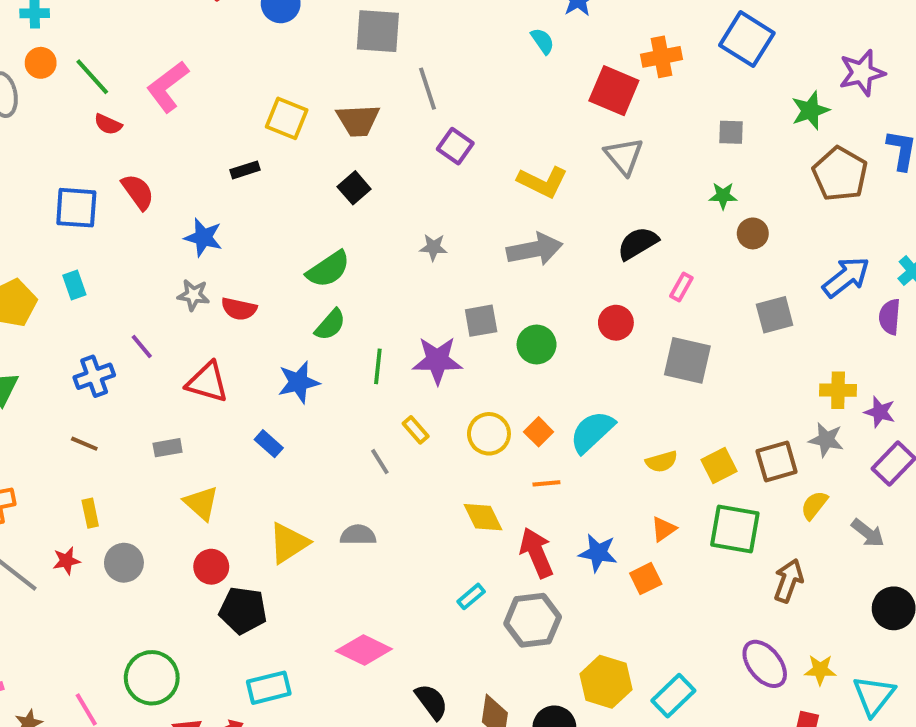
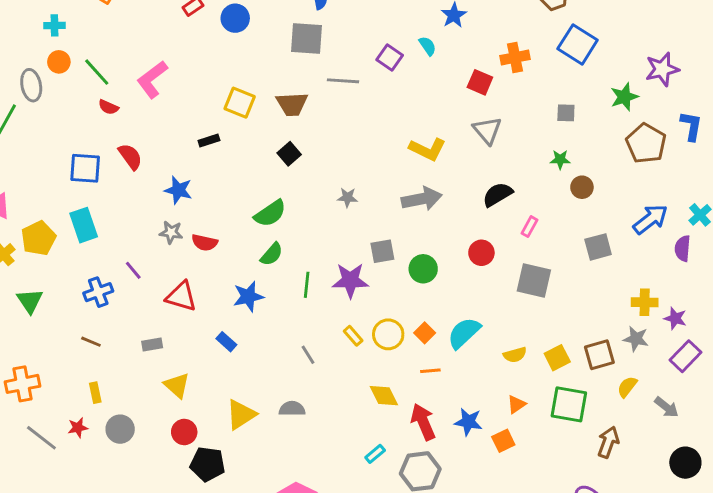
gray line: (427, 89) -> (343, 81), turned -68
red square: (614, 91) -> (480, 82), size x0.7
purple square: (455, 146) -> (390, 58), moved
cyan rectangle: (74, 285) -> (84, 225), size x1.6
yellow rectangle: (416, 430) -> (353, 336), moved

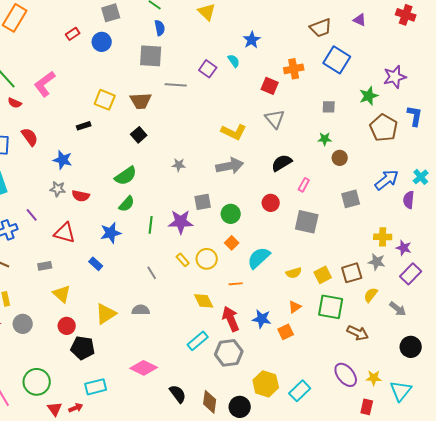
orange square: (425, 333) -> (232, 243), moved
brown arrow: (608, 442) -> (358, 333), turned 95
cyan rectangle: (375, 454) -> (198, 341), size x1.5

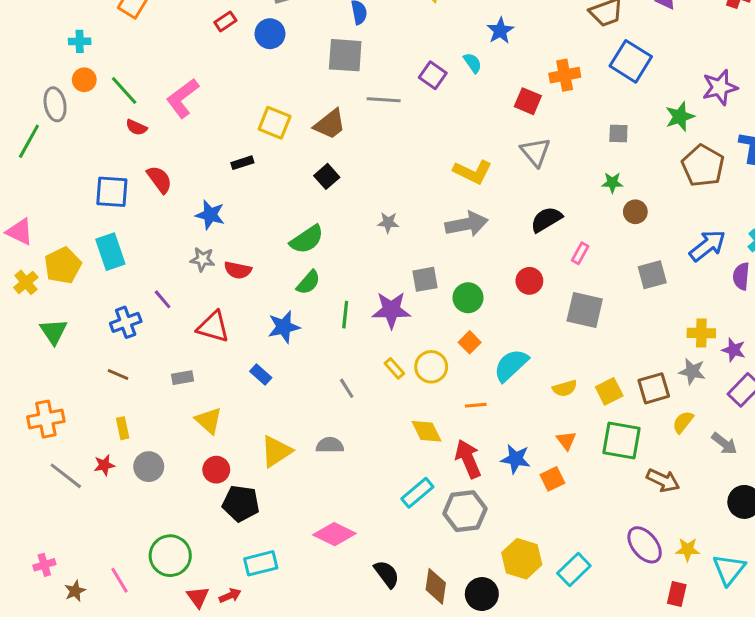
brown trapezoid: (141, 101) -> (330, 124), turned -35
orange triangle: (295, 307) -> (566, 441), turned -32

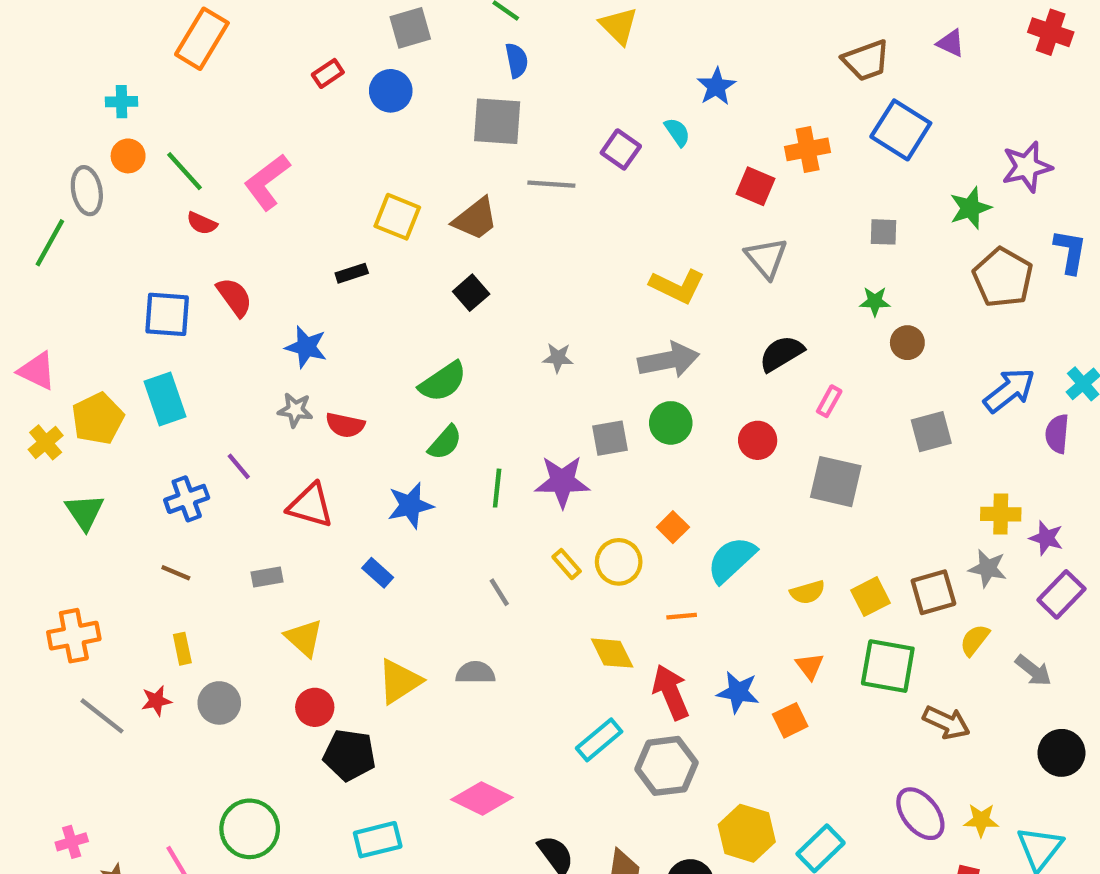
green circle: (468, 298) -> (671, 423), moved

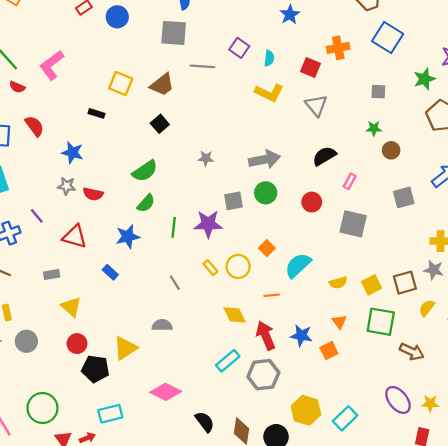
cyan semicircle: (677, 132) -> (269, 58), moved, turned 42
black rectangle: (352, 273) -> (97, 113), turned 35
yellow L-shape: (677, 286) -> (269, 93), moved
yellow triangle: (399, 681) -> (125, 348), moved

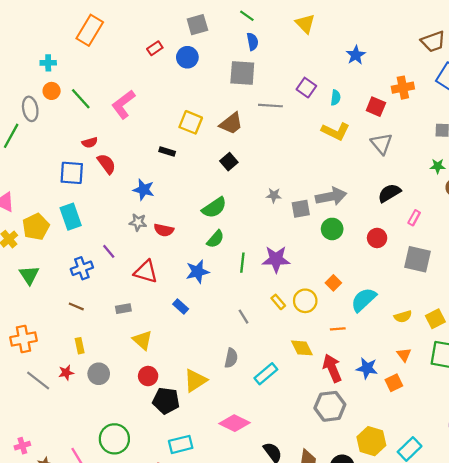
red semicircle: (17, 87) -> (90, 143), moved, turned -40
gray square: (233, 201) -> (301, 209), moved
gray semicircle: (162, 325) -> (231, 358), turned 102
cyan rectangle: (228, 361) -> (266, 374), moved

